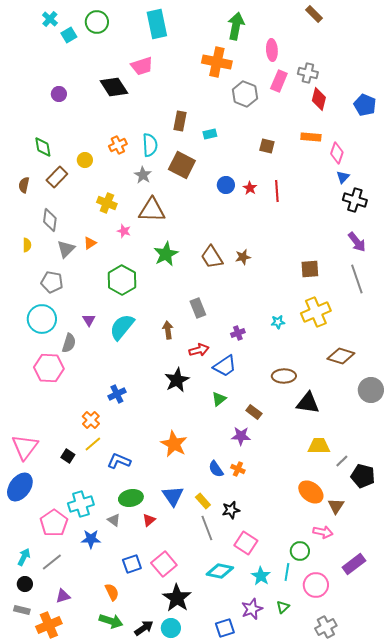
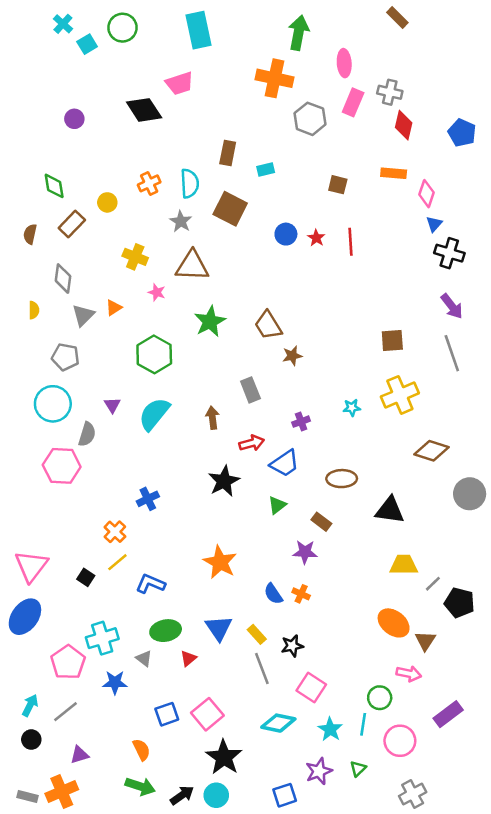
brown star: (243, 257) -> (292, 356), moved
brown ellipse: (284, 376) -> (342, 479), moved
gray rectangle: (22, 610) -> (28, 797), moved

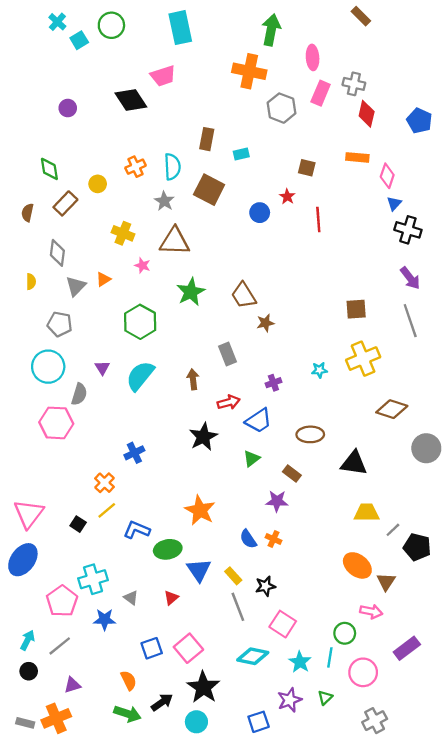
red star: (316, 238) -> (287, 197), moved
green ellipse: (166, 631) -> (168, 549), moved
black arrow: (182, 795) -> (162, 702), moved

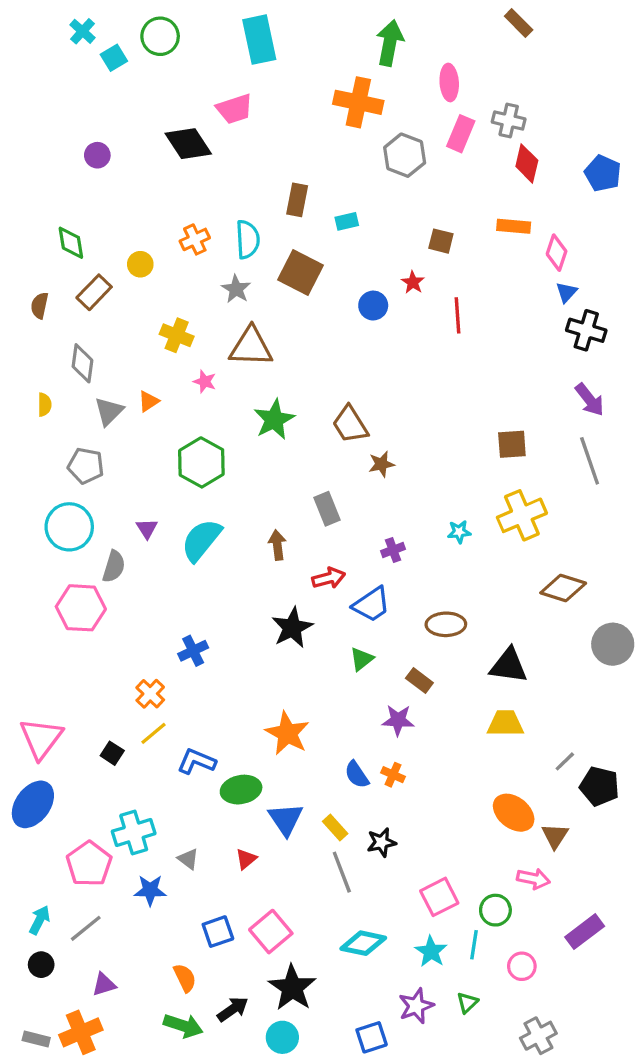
yellow trapezoid: (367, 513) -> (505, 723), moved
pink square: (283, 624) -> (439, 897), moved, turned 30
pink circle: (363, 672) -> (522, 966), size x0.7

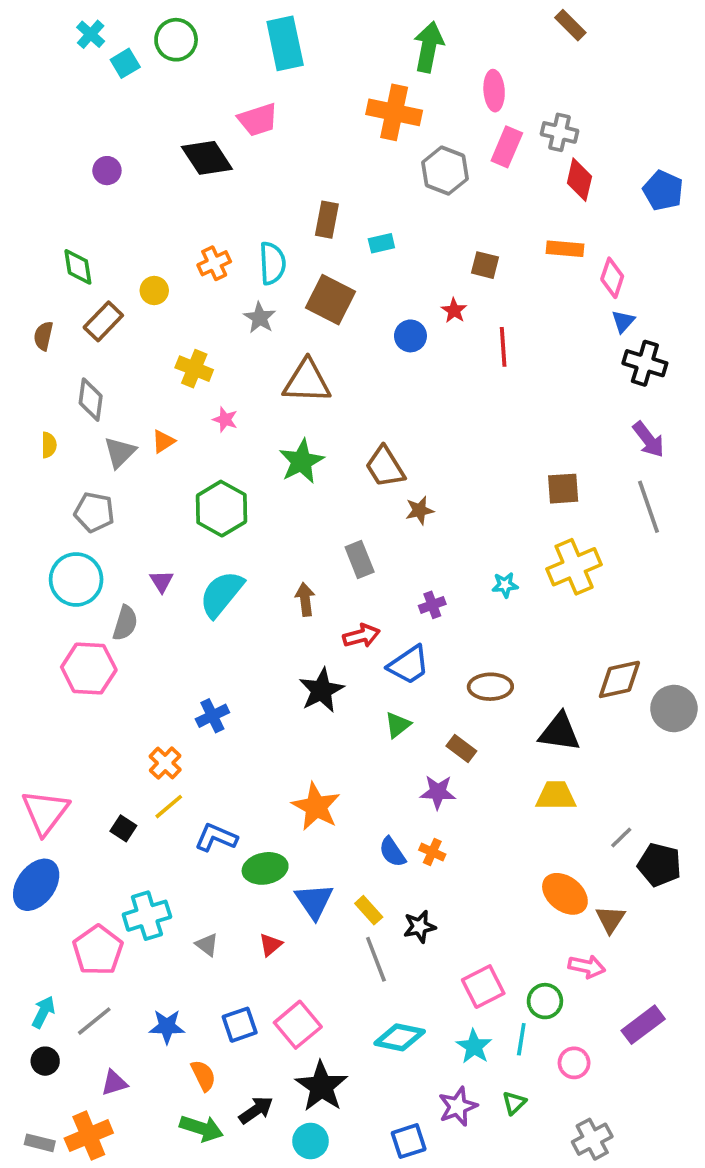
brown triangle: (251, 347) -> (307, 381), moved
brown diamond: (563, 588) -> (619, 679), moved, turned -30
blue star: (150, 890) -> (167, 1027), moved

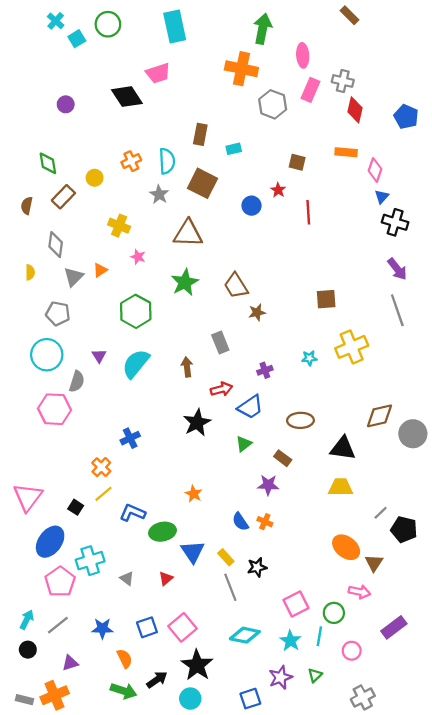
brown square: (563, 489) -> (326, 299), moved
orange star: (316, 807) -> (194, 494), size x0.6
blue ellipse: (36, 885) -> (50, 542), moved

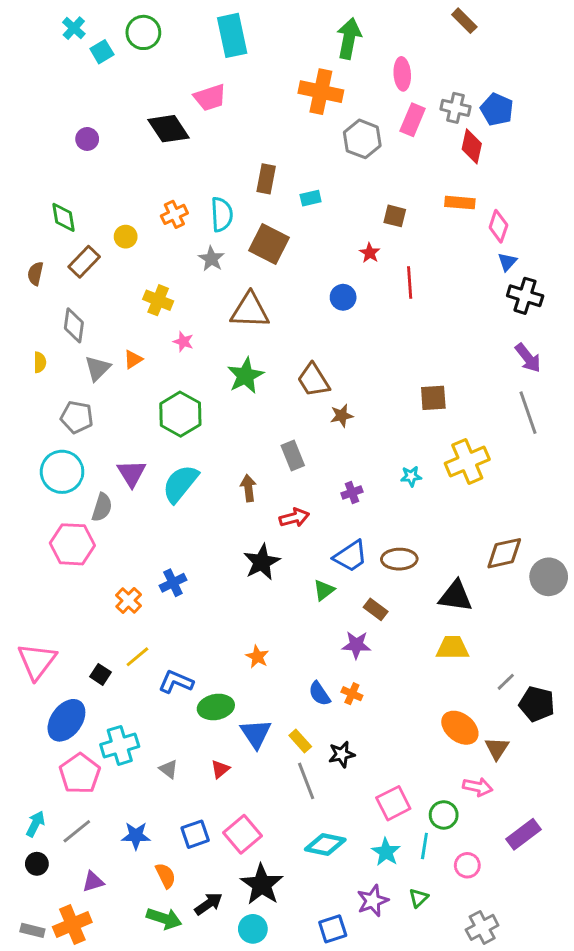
blue pentagon: (406, 117) -> (497, 109), moved
blue circle: (251, 206) -> (343, 297), moved
purple triangle: (99, 356) -> (132, 473), size x1.5
blue trapezoid: (250, 407) -> (350, 556), moved
orange cross: (101, 467) -> (129, 600), moved

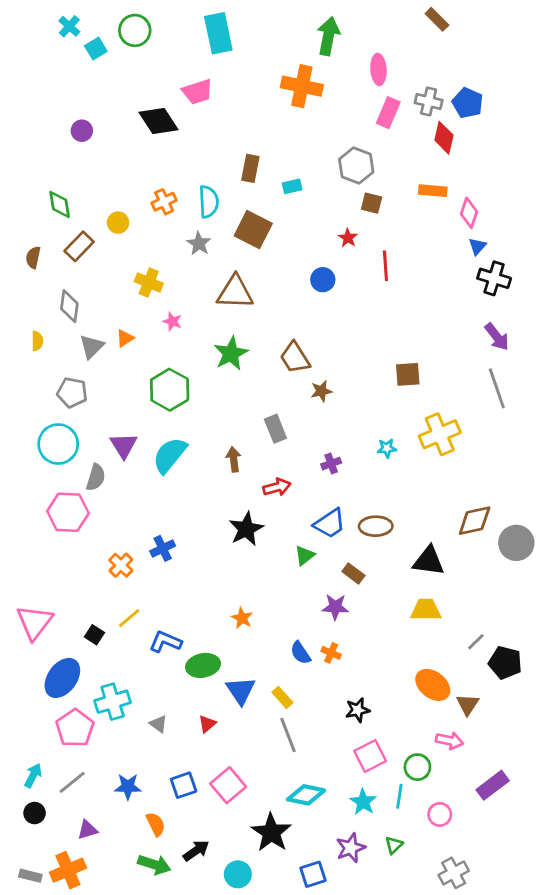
gray hexagon: (362, 139) -> (356, 166), moved
black star: (342, 754) -> (358, 710), moved
black star: (262, 884) -> (271, 833), moved

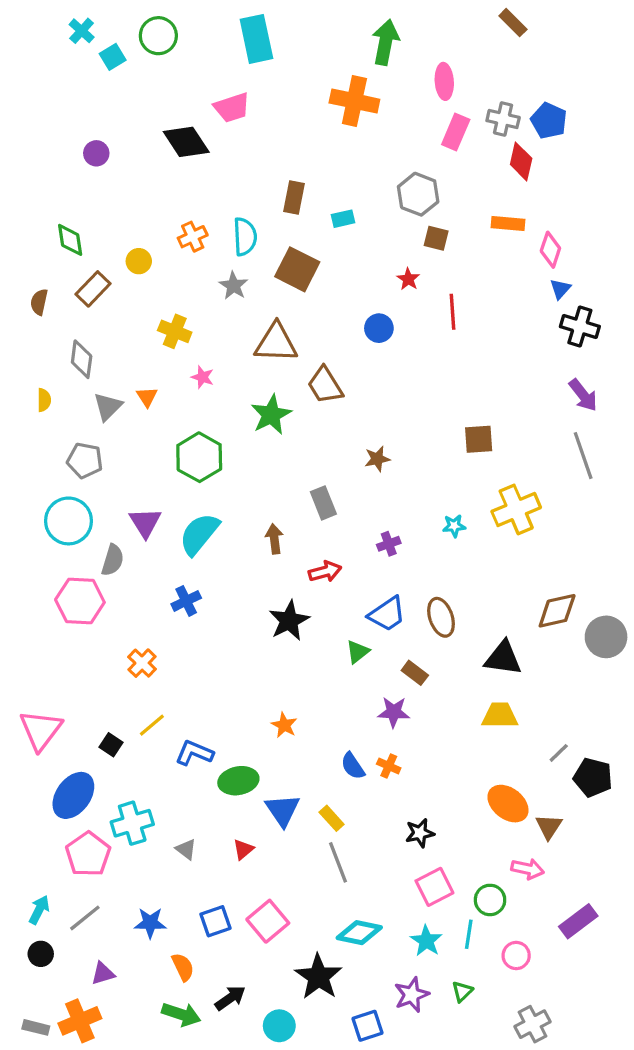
orange triangle: (125, 338) -> (147, 397), turned -30
brown trapezoid: (295, 358) -> (325, 385), moved
brown ellipse: (376, 526) -> (441, 617), turned 72
blue cross: (163, 548) -> (186, 601), moved

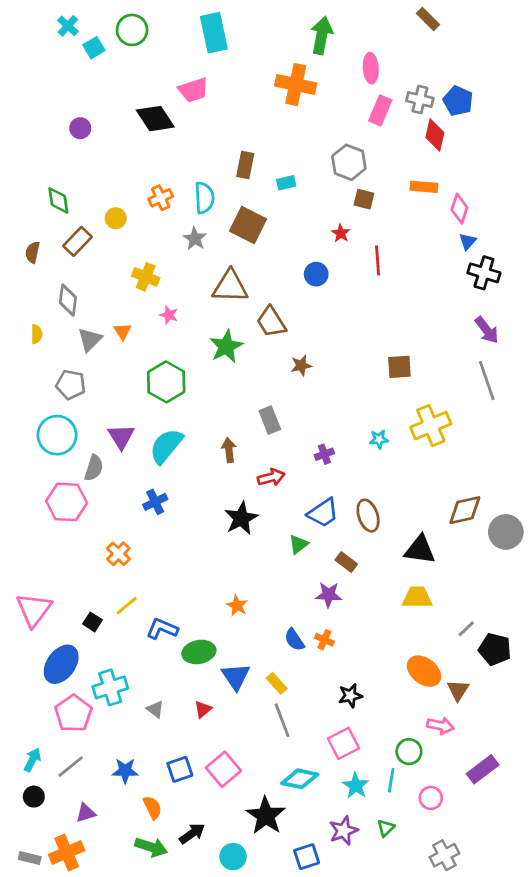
brown star: (377, 459) -> (301, 366), moved
pink square: (434, 887) -> (343, 743), moved

